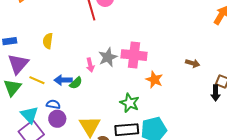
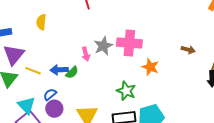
yellow semicircle: (48, 41) -> (41, 22), moved
blue semicircle: (53, 104) -> (50, 94), turned -48

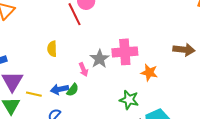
yellow semicircle: (41, 22) -> (52, 49), moved
brown arrow: (188, 50) -> (184, 50), size x1.5

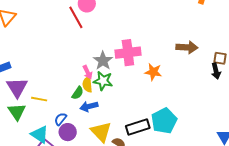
yellow semicircle: (52, 49) -> (87, 84), moved
blue arrow: (59, 89) -> (89, 106), moved
green star: (129, 100) -> (103, 81), moved

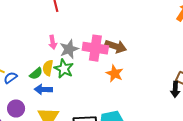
brown arrow: (187, 47) -> (116, 46), moved
pink arrow: (88, 72) -> (53, 42), moved
blue semicircle: (61, 119) -> (10, 78), moved

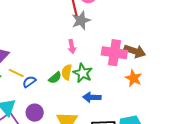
gray star: (69, 49) -> (81, 20), moved
blue arrow: (43, 89) -> (92, 97), moved

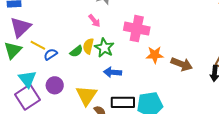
pink arrow: (72, 47) -> (94, 21), turned -32
brown arrow: (135, 51) -> (182, 64), moved
orange star: (133, 78) -> (155, 55), turned -30

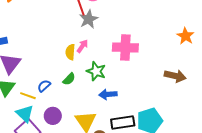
pink arrow: (94, 21) -> (82, 46), turned -96
yellow line: (38, 45) -> (28, 96), moved
yellow semicircle: (88, 46) -> (70, 52), moved
orange star: (155, 55) -> (185, 36), moved, turned -30

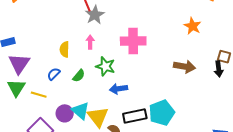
pink arrow: (82, 46) -> (90, 42), turned -32
yellow semicircle: (70, 52) -> (64, 49), moved
blue semicircle: (44, 86) -> (54, 74), moved
cyan triangle: (25, 114) -> (80, 111), moved

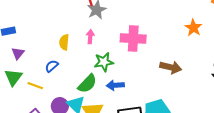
purple triangle: (19, 64) -> (18, 53), size x0.6
green star: (105, 66) -> (104, 62), turned -30
brown arrow: (184, 67) -> (171, 67), moved
green semicircle: (79, 76) -> (87, 84), moved, size x1.5

